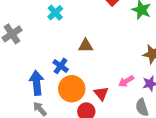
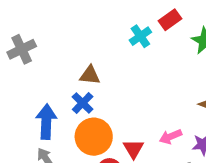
cyan cross: (55, 13) -> (140, 36), moved
brown triangle: (86, 46) -> (90, 75), moved

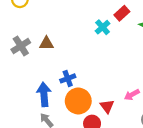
brown triangle: (90, 75) -> (46, 43), moved
blue cross: (83, 103) -> (68, 78), turned 32

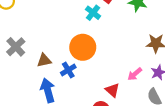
brown triangle: (46, 43) -> (44, 60), moved
orange circle: (78, 101) -> (83, 47), moved

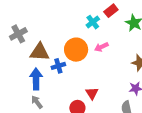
brown triangle: (44, 60) -> (40, 52), size x1.5
pink arrow: (135, 74) -> (101, 47), moved

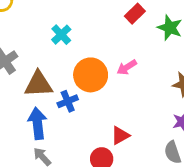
cyan cross: (93, 22) -> (61, 35), moved
red triangle: (92, 93) -> (120, 135), turned 40

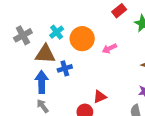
cyan cross: (61, 35) -> (57, 32), moved
orange circle: (91, 75) -> (82, 39), moved

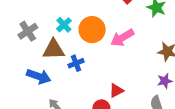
pink arrow: (109, 48) -> (122, 38), size x1.5
blue arrow: (42, 82) -> (39, 76), moved, turned 115

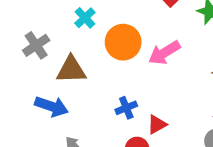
cyan cross: (64, 25) -> (85, 18), moved
blue cross: (76, 63) -> (126, 108), moved

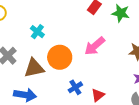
orange circle: (123, 42) -> (60, 57), moved

